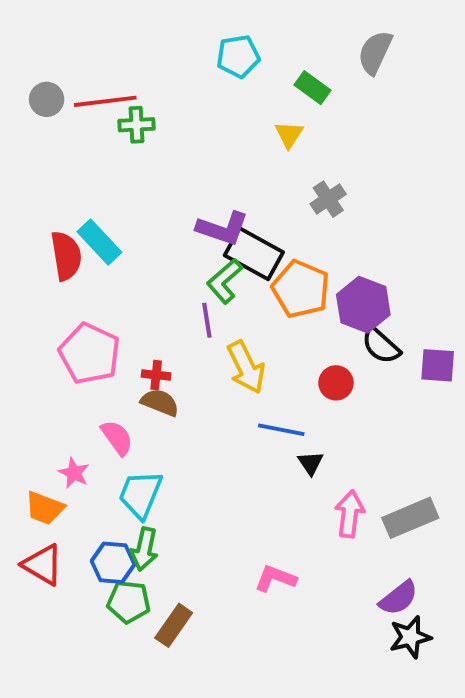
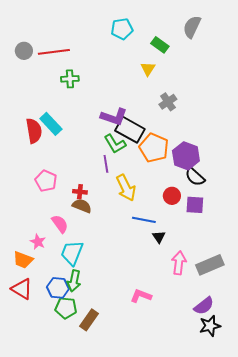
green cross: (137, 125) -> (70, 79), moved
green L-shape: (225, 281) -> (115, 144), turned -80
pink pentagon: (90, 354) -> (46, 181), size x0.7
purple square: (438, 365) -> (195, 205), moved

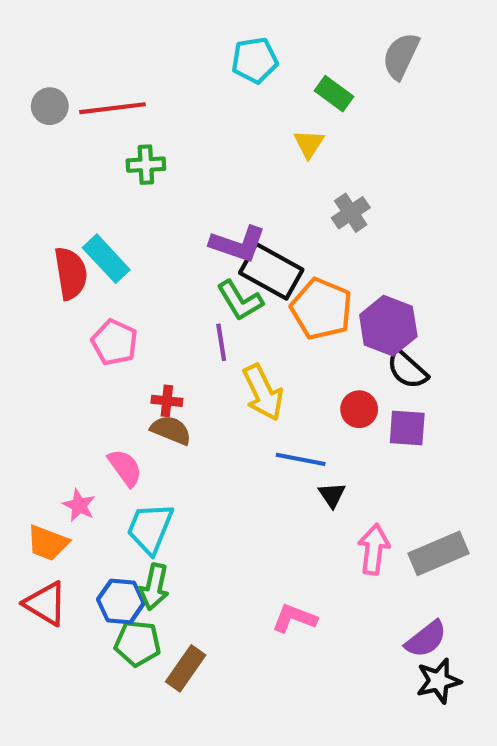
pink pentagon: (46, 181) -> (115, 342), moved

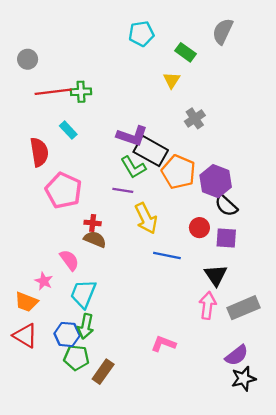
red line: (112, 108) -> (53, 92), moved
cyan rectangle: (106, 259) -> (68, 130), moved, size x0.7
pink pentagon: (115, 342) -> (64, 190), size x1.4
purple line: (221, 342) -> (123, 190), turned -72
black triangle: (332, 495) -> (216, 275), moved, size x1.5

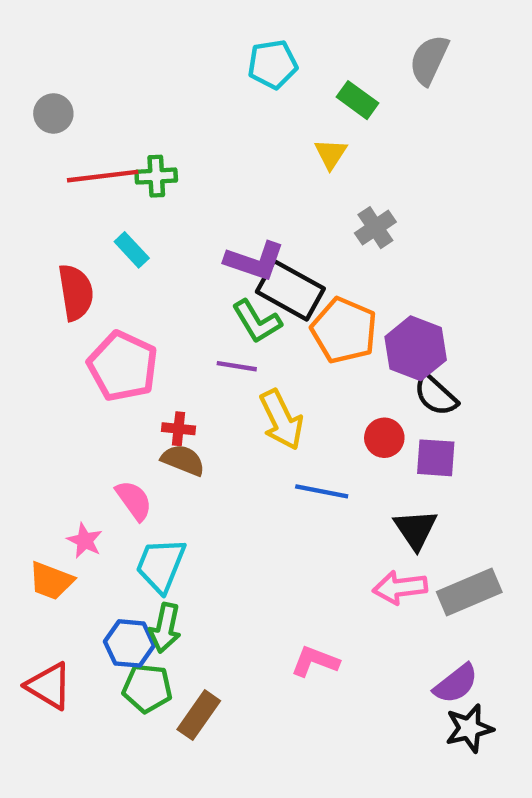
pink arrow: (208, 305) -> (400, 588), turned -104
red triangle: (25, 336) -> (49, 686), moved

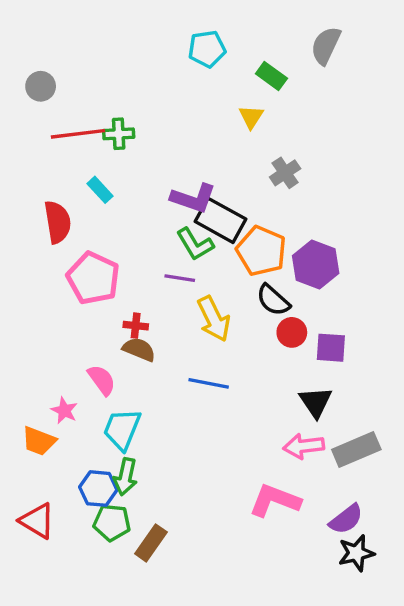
black semicircle: (436, 395) -> (273, 300), moved
blue line: (322, 491) -> (209, 383), moved
pink L-shape: (315, 661) -> (275, 500), moved, size x1.4

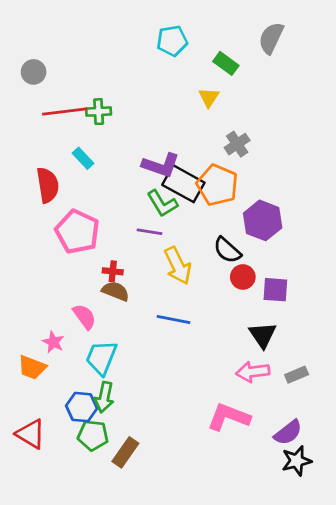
orange pentagon: (261, 251) -> (217, 185), moved
gray rectangle: (356, 450) -> (297, 375), size x0.6

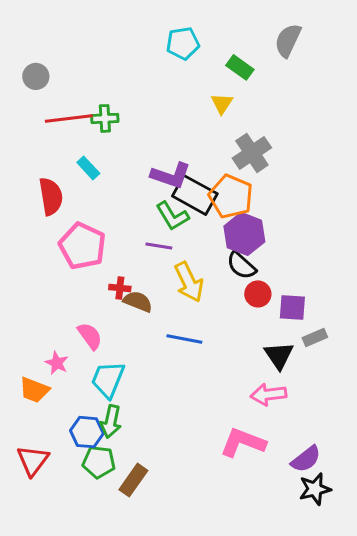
gray cross: (237, 144) -> (252, 153), size x1.4
purple hexagon: (263, 220) -> (244, 234), moved
brown semicircle: (116, 291) -> (138, 301), moved
gray rectangle: (297, 375) -> (315, 337), moved
red triangle: (31, 434) -> (33, 461), turned 36

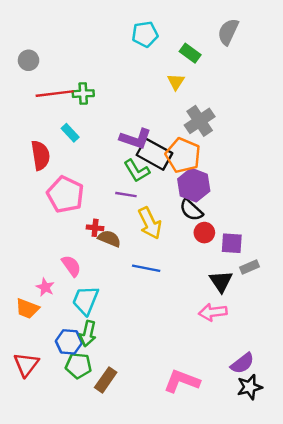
pink L-shape: (243, 443) -> (182, 381), moved

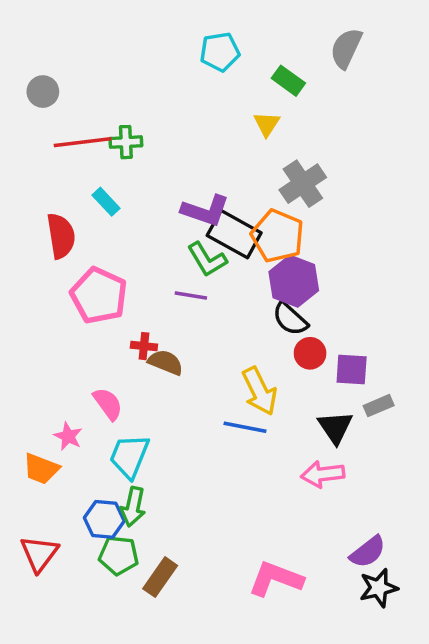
yellow arrow: (150, 223) -> (259, 391), moved
blue line: (146, 268) -> (245, 427), moved

